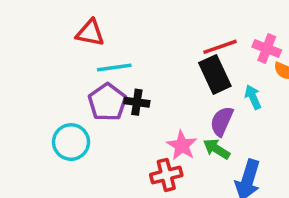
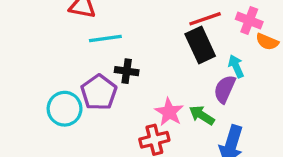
purple pentagon: (107, 102) -> (99, 92), moved
purple semicircle: (222, 121) -> (225, 89), moved

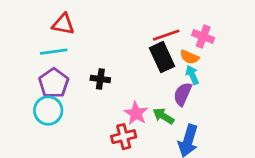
cyan line: (105, 38) -> (54, 52), moved
orange semicircle: (267, 42) -> (189, 57), moved
purple pentagon: (99, 92) -> (54, 83), moved

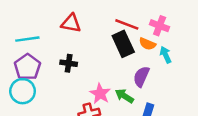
red triangle: (63, 24) -> (71, 23), moved
red line: (166, 35) -> (127, 24), turned 40
cyan arrow: (192, 75) -> (166, 55), moved

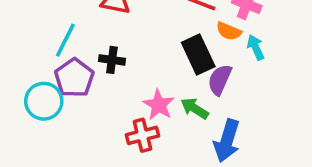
cyan line: (27, 39) -> (65, 40), moved, turned -55
black rectangle: (123, 44) -> (198, 55), moved
purple pentagon: (27, 67) -> (74, 78), moved

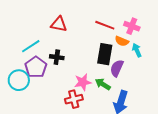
cyan line: (65, 40) -> (31, 46), turned 30
black rectangle: (198, 55) -> (105, 54), turned 35
pink star: (159, 105) -> (83, 82), turned 30

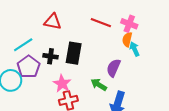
orange semicircle: (122, 41) -> (127, 39), moved, turned 80
black rectangle: (105, 54) -> (74, 53), moved
pink star: (83, 82) -> (62, 84), moved, turned -30

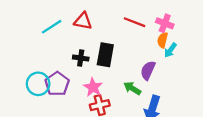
cyan line: (23, 45) -> (52, 27), moved
cyan arrow: (135, 49) -> (170, 50), turned -120
purple pentagon: (28, 67) -> (57, 84), moved

